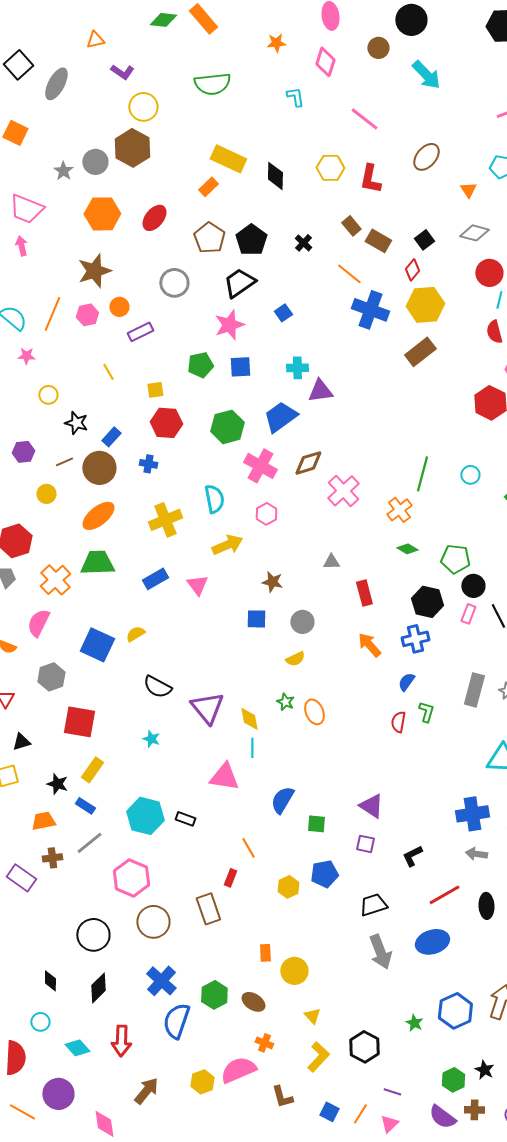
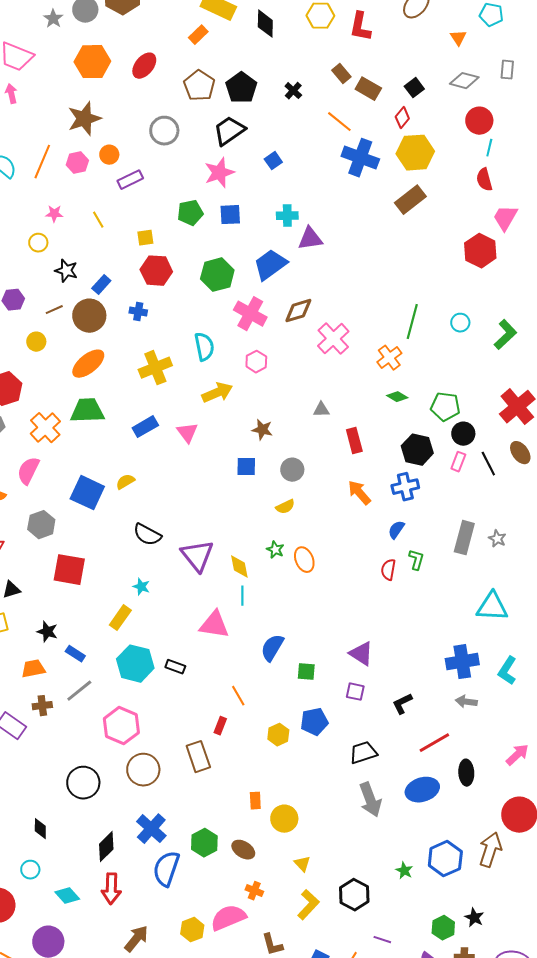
pink star: (26, 356) -> (54, 214), moved
yellow rectangle: (92, 770) -> (120, 618), moved
black ellipse: (486, 906) -> (466, 773), moved
black diamond: (98, 988) -> (106, 847), moved

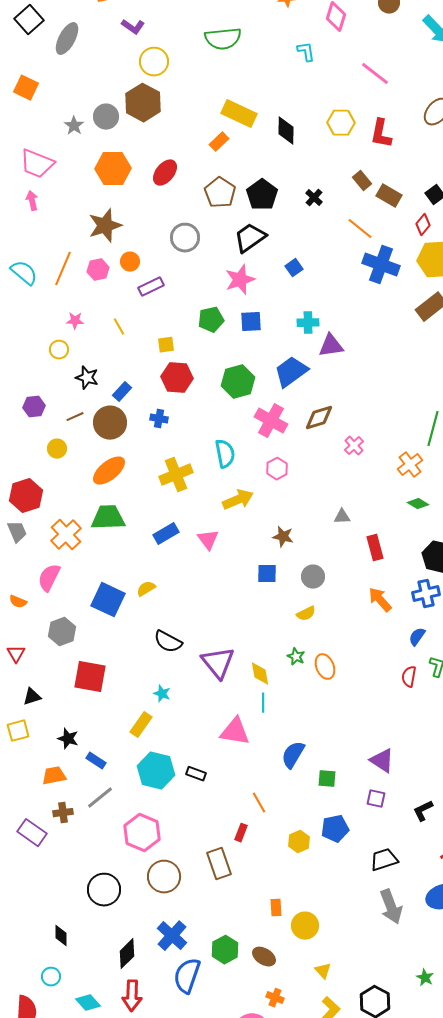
pink cross: (333, 339) -> (354, 446), size x0.6

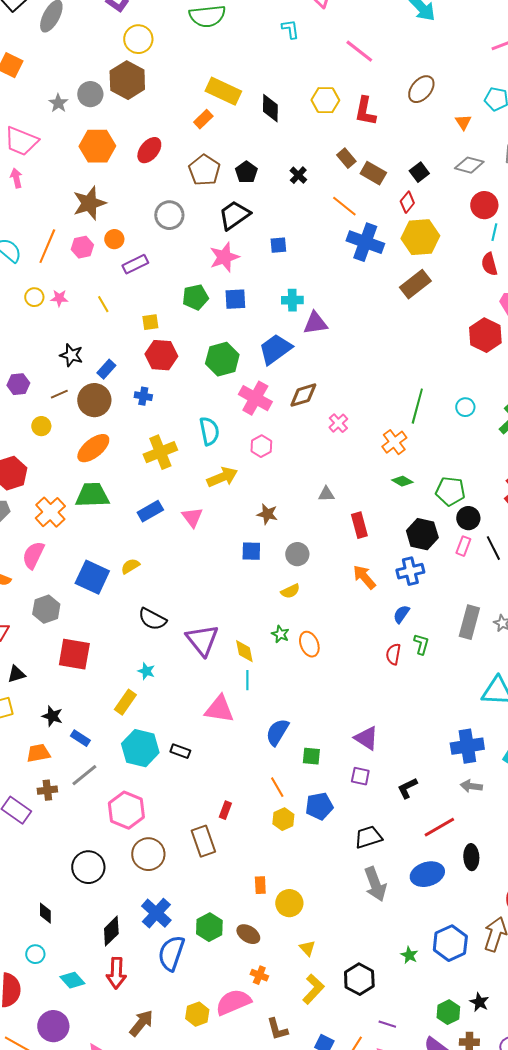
black pentagon: (262, 195) -> (246, 172), size x0.7
blue square: (294, 268) -> (278, 245), turned 30
yellow circle: (59, 350) -> (34, 297), moved
orange line: (259, 803) -> (277, 787), moved

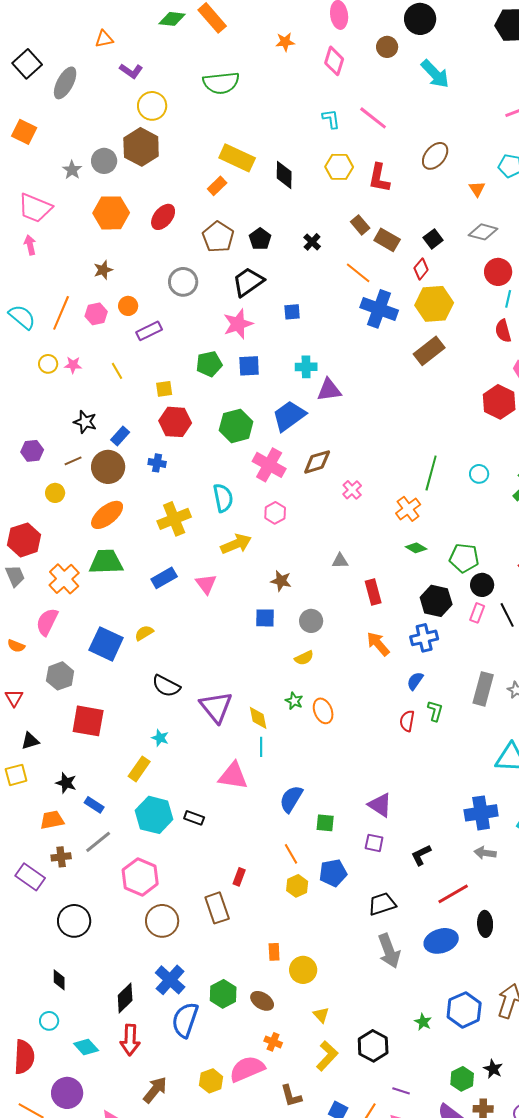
cyan L-shape: (290, 29) -> (331, 119), moved
brown star: (89, 203) -> (103, 270), size x0.6
black circle: (88, 867) -> (74, 921), moved

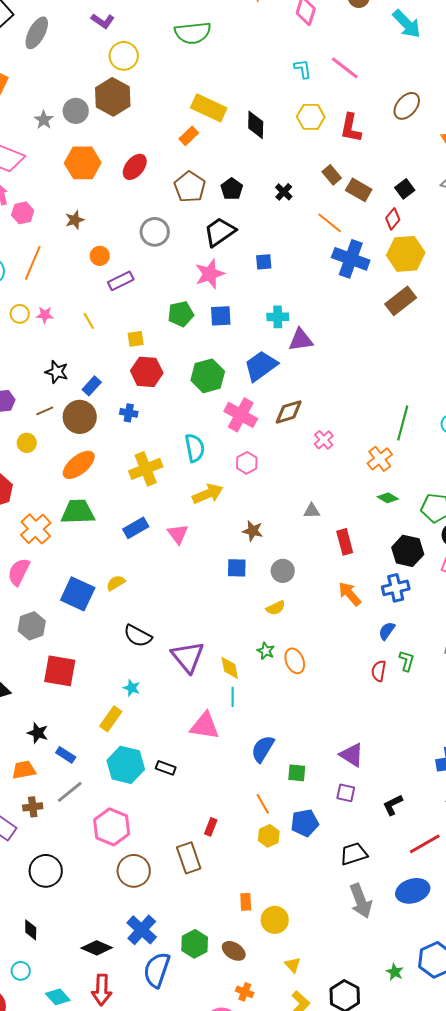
pink hexagon: (96, 314) -> (23, 213), moved
black diamond: (125, 998) -> (97, 948), turned 68

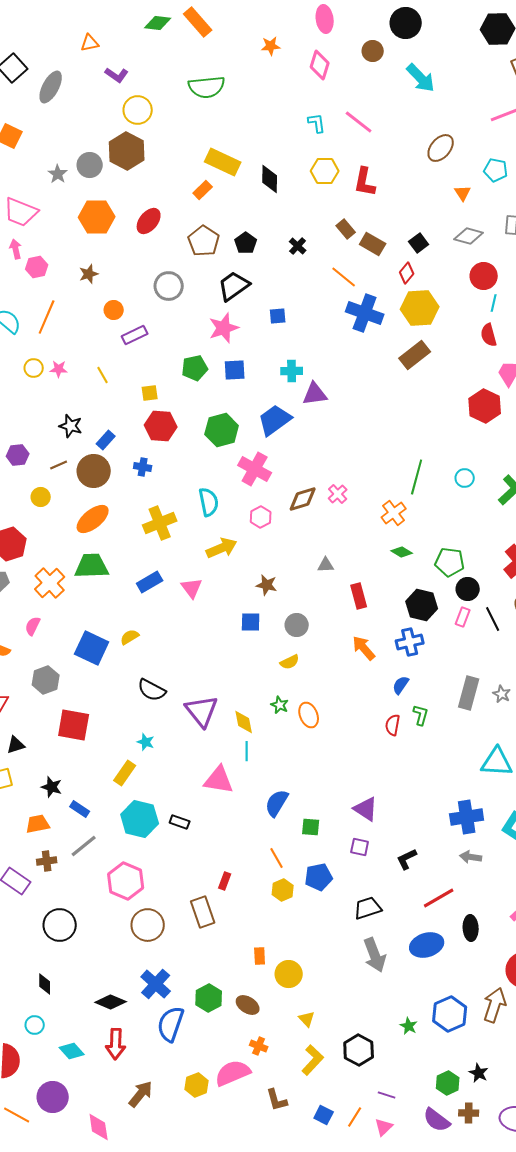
brown ellipse: (407, 106) -> (441, 148), moved
brown diamond: (289, 412) -> (303, 499), moved
pink semicircle: (19, 572) -> (33, 626), size x0.7

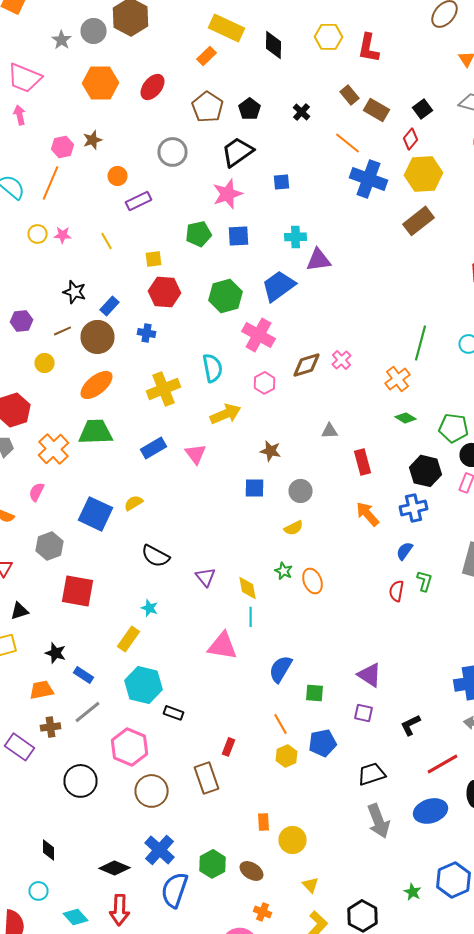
pink hexagon: (37, 267) -> (62, 147), moved
purple triangle: (202, 711) -> (206, 577), size x0.6
black rectangle: (180, 822) -> (174, 713), moved
black circle: (60, 925) -> (80, 781), moved

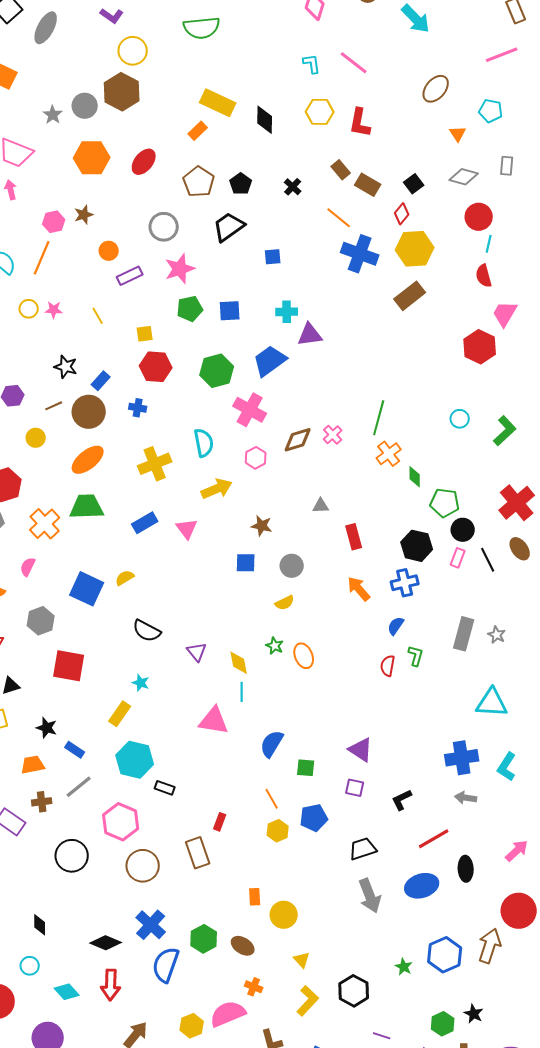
pink star: (228, 194) -> (180, 269), moved
green line: (420, 343) -> (379, 418), moved
green diamond: (406, 418) -> (415, 477), moved, turned 60

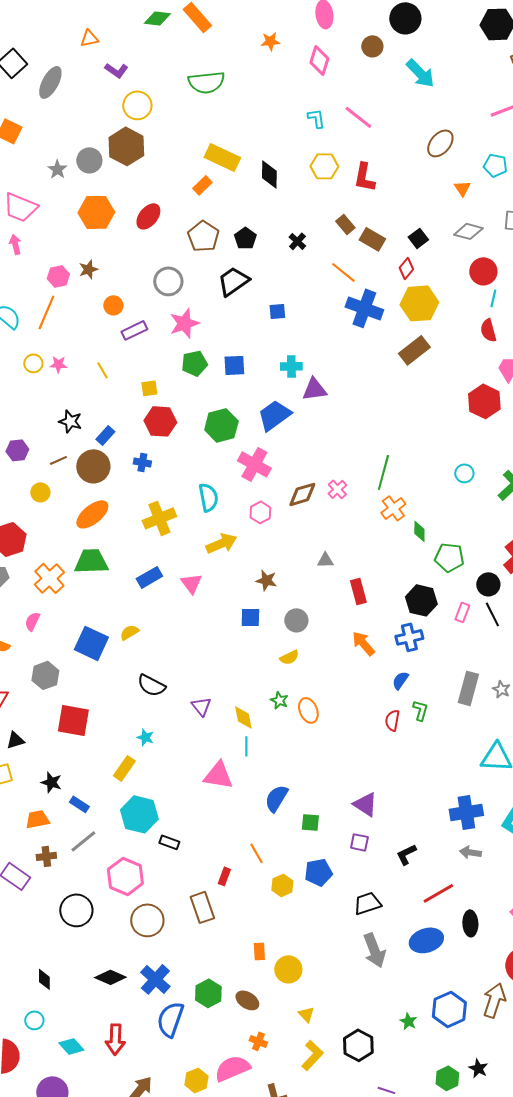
black circle: (463, 530) -> (488, 584), moved
orange line: (272, 799) -> (256, 853), moved
black diamond: (106, 943) -> (110, 977), moved

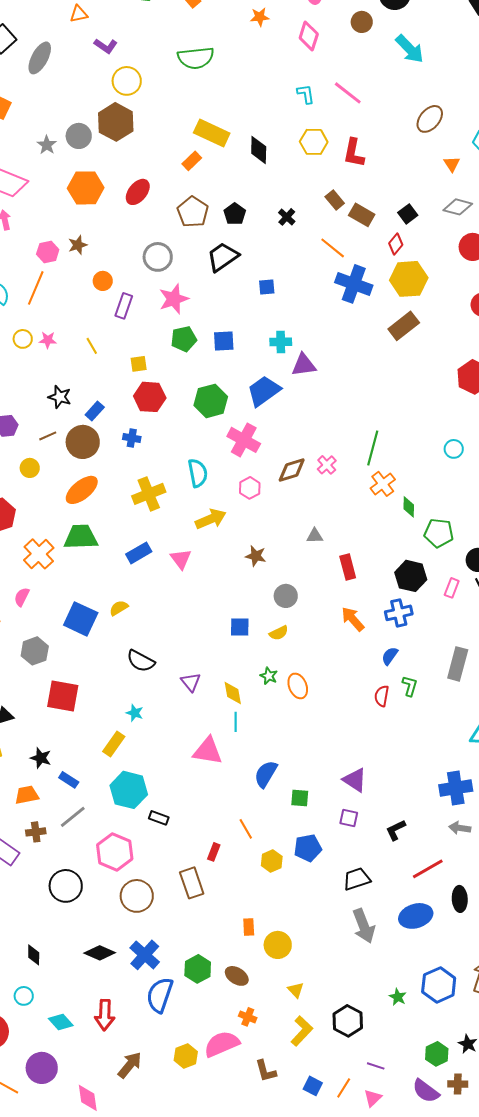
purple rectangle: (134, 330) -> (124, 306), turned -45
blue square: (250, 617) -> (240, 627), moved

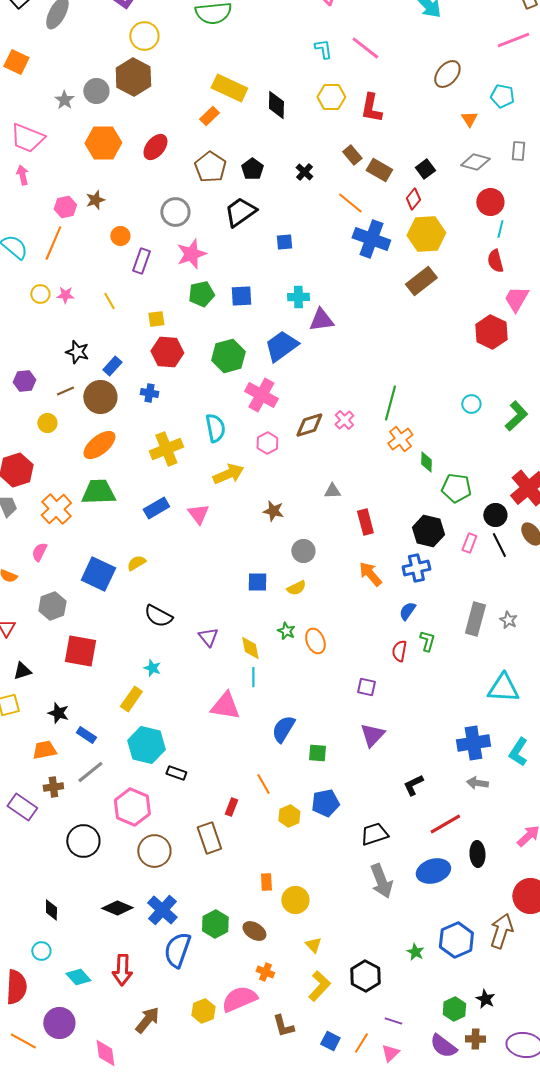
purple triangle: (355, 780) -> (372, 735), turned 40
purple square: (349, 818) -> (366, 687), moved

